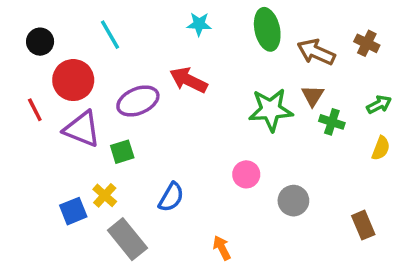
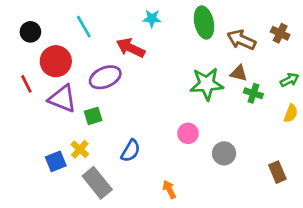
red arrow: (189, 80) -> (131, 48), moved
brown triangle: (313, 96) -> (239, 73), turned -48

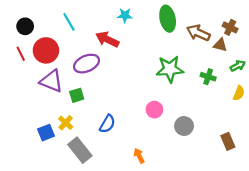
brown triangle: (239, 73) -> (220, 45), moved
red line: (26, 84) -> (21, 54), moved

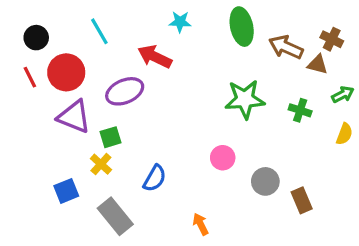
yellow cross: (66, 123) -> (101, 164), moved
brown rectangle: (228, 141) -> (302, 200), moved

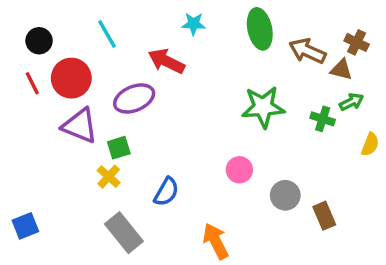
green arrow: (343, 95) -> (351, 102), moved
blue square: (66, 191) -> (25, 226), moved
orange arrow: (201, 224) -> (216, 241), size x1.5

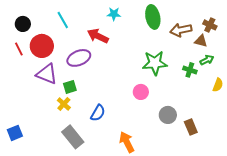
brown arrow: (307, 51) -> (181, 30), turned -35
pink circle: (239, 170) -> (141, 92), moved

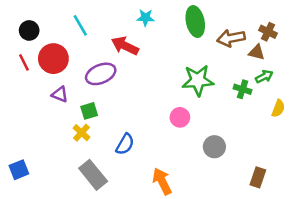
purple triangle: (47, 74) -> (60, 94), size x0.6
brown rectangle: (191, 127) -> (258, 177), moved, turned 42

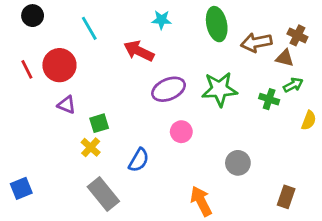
black circle: (29, 30) -> (33, 16), moved
purple ellipse: (101, 74) -> (169, 89), moved
pink circle: (180, 117) -> (181, 132), moved
orange arrow: (162, 181) -> (201, 201), moved

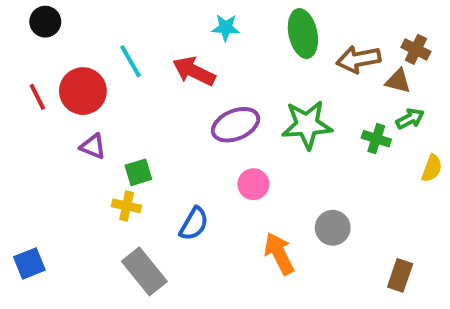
cyan line: (89, 28) -> (130, 61), moved
yellow cross: (91, 147) -> (127, 206), turned -30
orange arrow: (201, 201) -> (279, 254), moved

